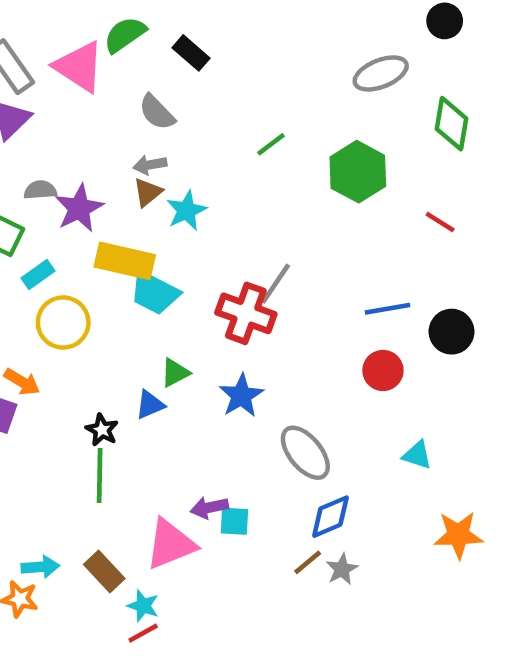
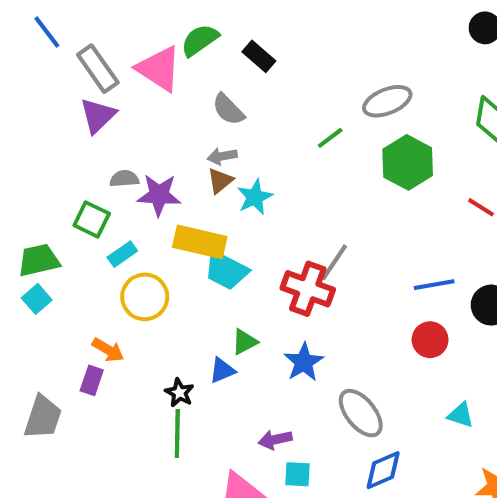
gray ellipse: (381, 73) -> (387, 101), moved
purple star: (79, 208) -> (159, 195), turned 30
purple arrow: (209, 508) -> (275, 440), moved

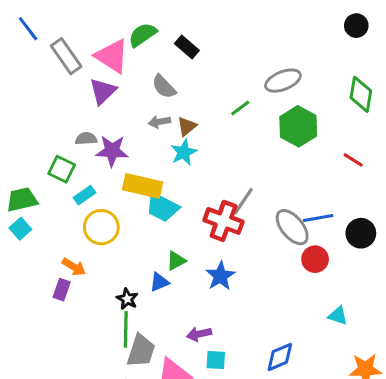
purple triangle: (98, 116) -> (103, 91), moved
brown triangle: (220, 181) -> (187, 126), moved
gray ellipse: (361, 413) -> (292, 227), moved
gray trapezoid: (43, 417) -> (141, 351), moved

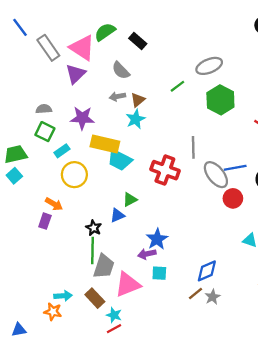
gray semicircle: (86, 139) -> (44, 109), moved
gray line: (243, 201) -> (193, 147), moved, turned -35
blue star: (220, 276) -> (157, 239), moved

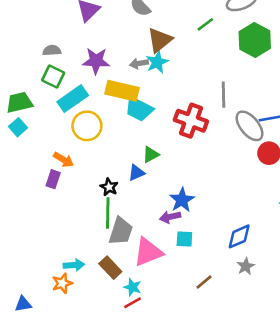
gray arrow: (117, 96) -> (139, 63), moved
brown triangle: (138, 100) -> (160, 40), size x1.5
cyan rectangle: (62, 151) -> (73, 99), size x1.6
brown line: (196, 294) -> (204, 282), moved
orange star: (53, 312) -> (62, 283), turned -30

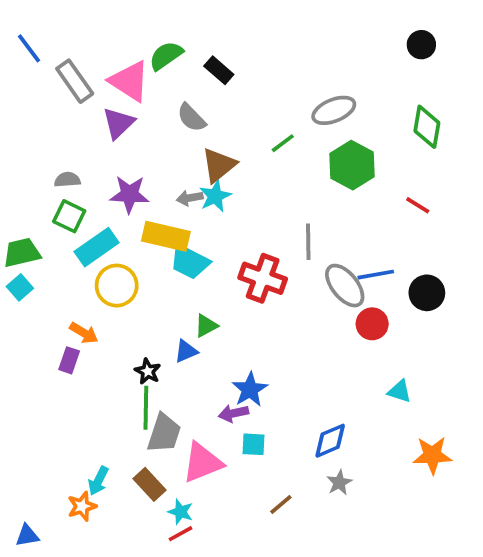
cyan arrow: (74, 265) -> (98, 481), turned 120

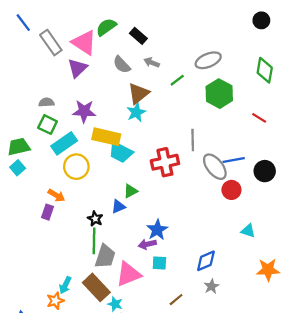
gray arrow: (190, 198) -> (152, 62), moved, turned 32
red cross: (263, 278) -> (165, 162), turned -32
brown rectangle: (149, 484) -> (96, 287), size x1.4

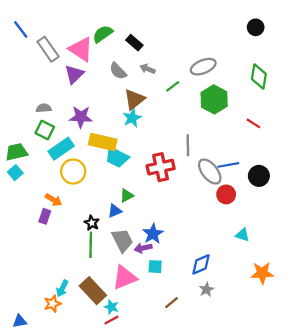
gray trapezoid: (105, 256) -> (122, 240), moved, turned -45

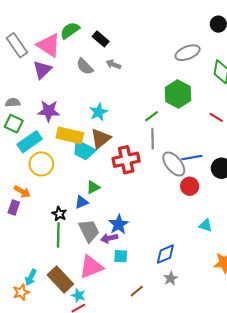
gray ellipse: (203, 67) -> (188, 53), moved
green line: (173, 86) -> (152, 116), moved
brown triangle: (134, 99) -> (101, 139), moved

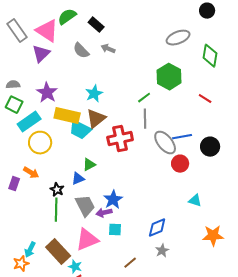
purple star: (49, 111) -> (47, 93), turned 30
orange arrow: (22, 192) -> (31, 173), moved

